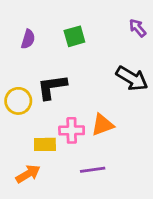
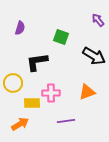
green square: (74, 36) -> (61, 37), moved, turned 35
yellow circle: (18, 101) -> (13, 83), moved
orange triangle: (102, 125) -> (87, 92), moved

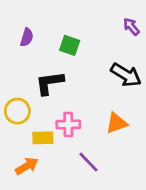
green square: (61, 37) -> (70, 45), moved
purple line: (66, 121) -> (88, 162), turned 54

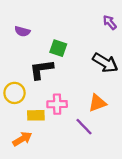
purple semicircle: (27, 37) -> (22, 31), turned 88
green square: (70, 45) -> (58, 48), moved
purple line: (88, 162) -> (84, 127), moved

